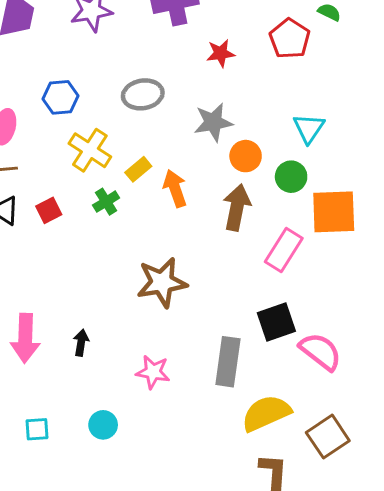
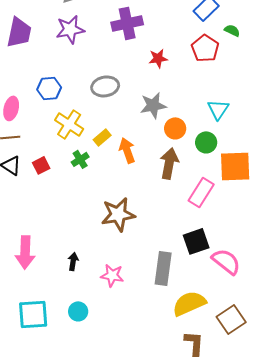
black arrow: (81, 343) -> (73, 261), moved
cyan square: (37, 429) -> (33, 314), size x1.8

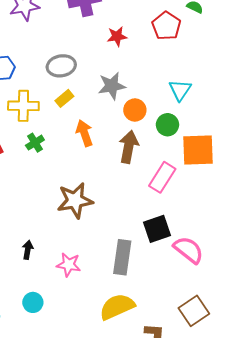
yellow cross: (69, 124) -> (23, 106), turned -32
yellow rectangle: (102, 137) -> (64, 98), moved
yellow semicircle: (189, 303) -> (117, 307), moved

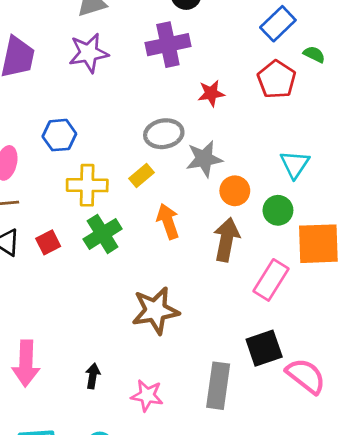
gray ellipse: (61, 66) -> (164, 134), moved
green cross: (35, 143) -> (103, 234), size x1.5

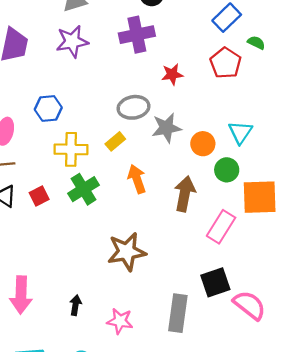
orange circle: (235, 191) -> (203, 144), moved

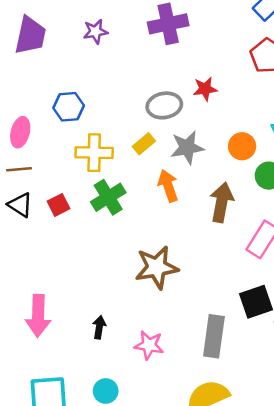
purple star: (72, 41) -> (95, 32), size x0.7
red star: (172, 74) -> (205, 89), moved
gray star: (166, 128) -> (187, 148), moved

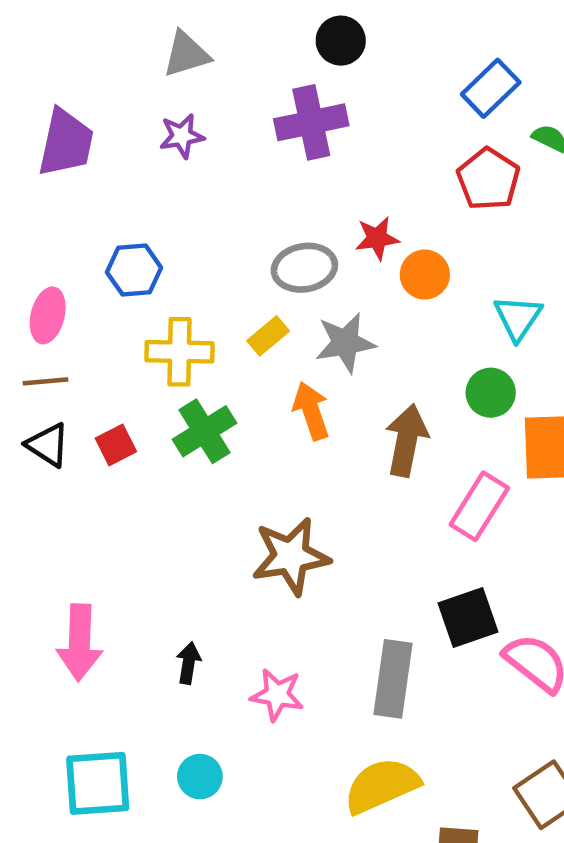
orange circle: (242, 146) -> (425, 275), moved

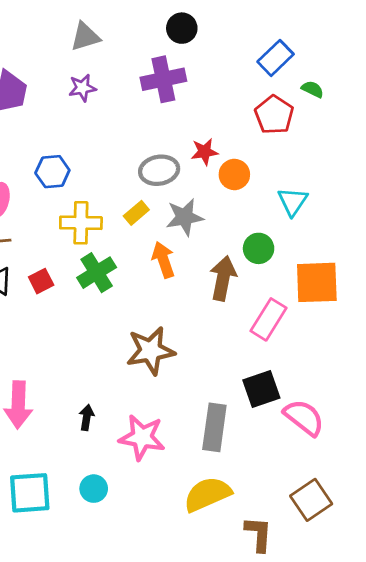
green circle: (491, 393) -> (259, 248), moved
pink star: (277, 695) -> (142, 437), size x1.4

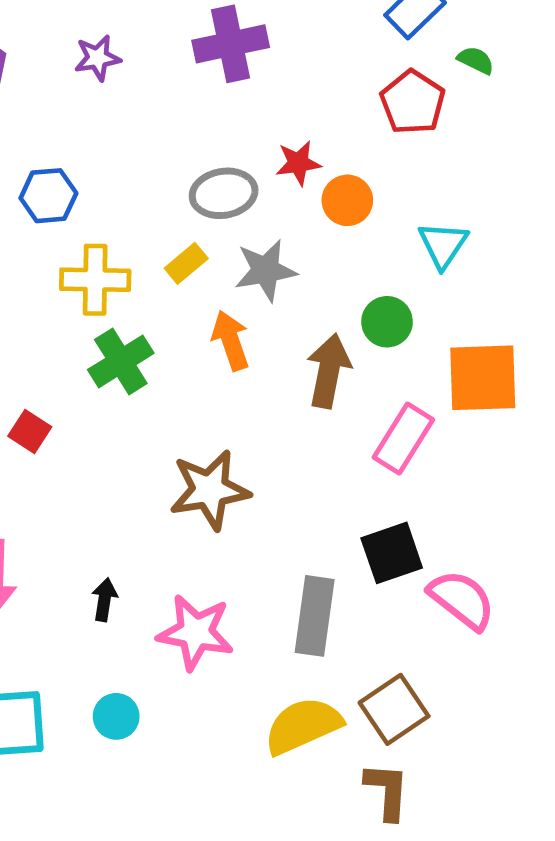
red square: (41, 281) -> (30, 431), moved, turned -30
brown square: (311, 500) -> (394, 709), moved

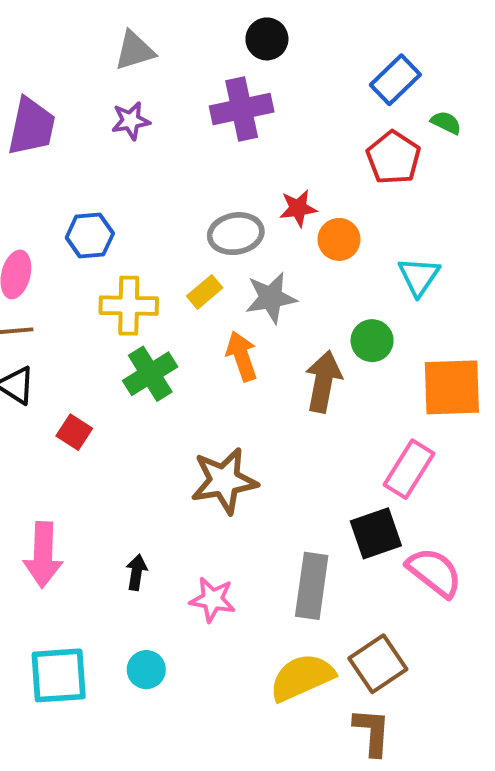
pink rectangle: (403, 439) -> (409, 469), moved
pink star: (196, 632) -> (212, 600), size x0.7

